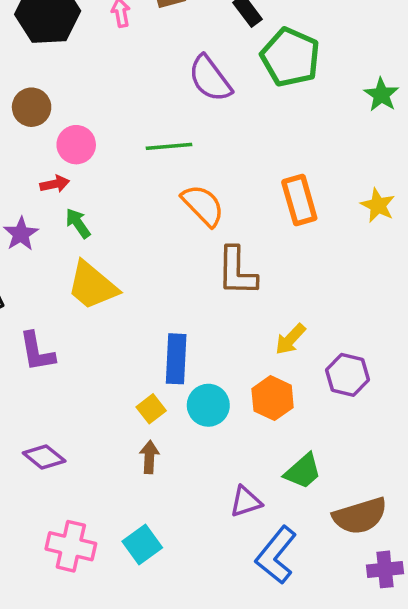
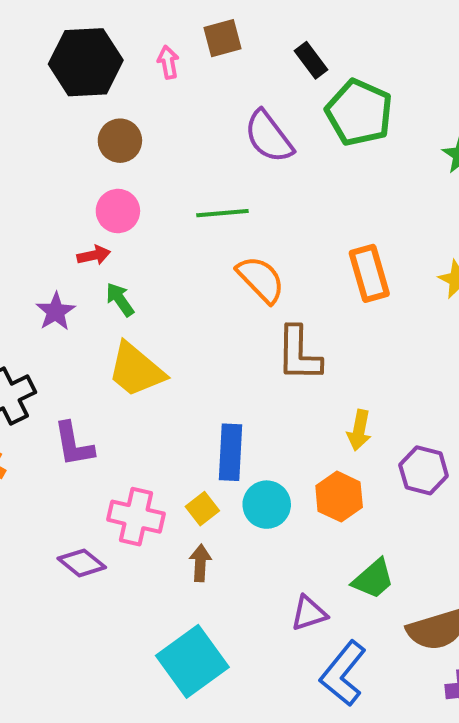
brown circle: (32, 107) -> (120, 141), moved
yellow arrow: (290, 339) -> (359, 430), turned -32
cyan square: (142, 544) -> (192, 661), size x1.6
pink cross: (71, 546) -> (136, 517), moved

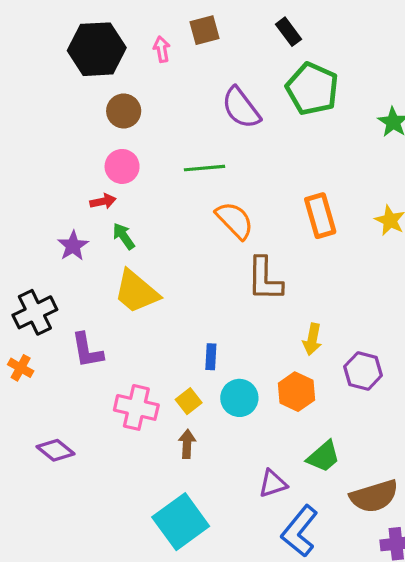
black rectangle: (311, 60) -> (289, 32), moved
blue rectangle: (231, 452) -> (211, 357), size x0.6
purple diamond: (82, 563) -> (55, 450), moved

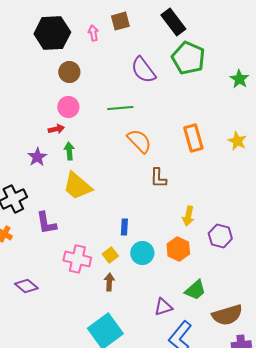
black rectangle: (289, 32) -> (173, 22), size x1.5
green arrow: (124, 236) -> (69, 151), turned 30
brown L-shape: (265, 279) -> (158, 178), size x0.7

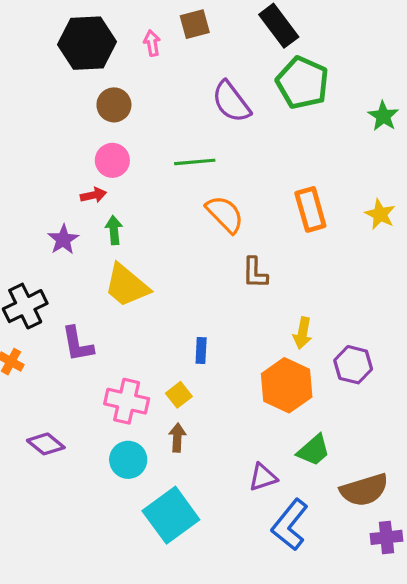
orange hexagon: (178, 249) -> (287, 385), size x1.4
cyan circle: (142, 253) -> (128, 460), moved

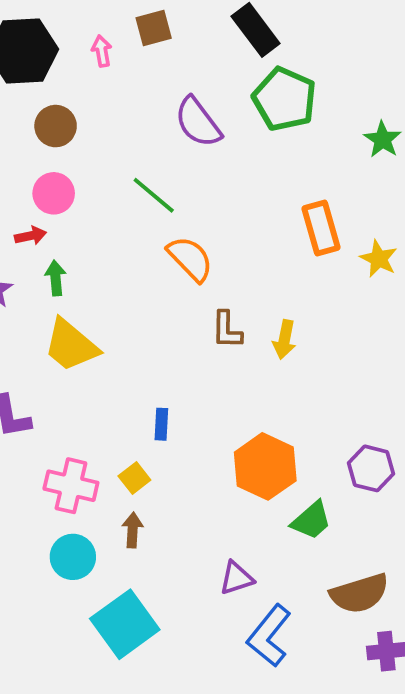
green line: (195, 162) -> (154, 195), turned 45
orange rectangle: (310, 209) -> (321, 228), moved
yellow arrow: (302, 333) -> (284, 340), moved
purple hexagon: (353, 365) -> (371, 468), moved
green trapezoid: (314, 450) -> (311, 520), moved

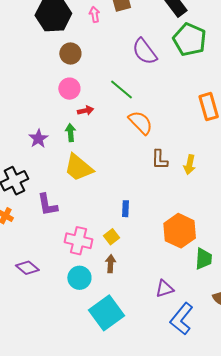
red arrow: (31, 236) -> (85, 111), moved
green trapezoid: (311, 520) -> (204, 259), turned -45

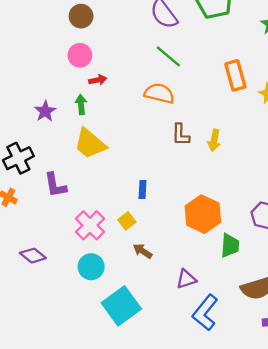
green line: (122, 90) -> (168, 56), moved
orange semicircle: (141, 123) -> (159, 93), turned -32
pink cross: (78, 241) -> (90, 225), turned 32
brown arrow: (111, 264) -> (143, 251), moved, turned -60

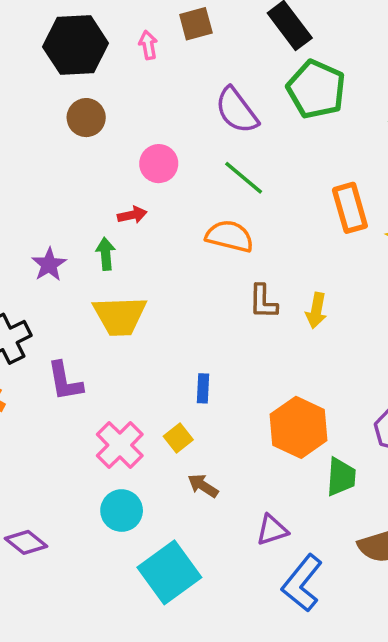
brown circle: (81, 16) -> (86, 118), moved
pink circle: (80, 55) -> (159, 164), moved
yellow trapezoid: (90, 144) -> (120, 316), turned -42
purple diamond: (33, 256) -> (26, 542), moved

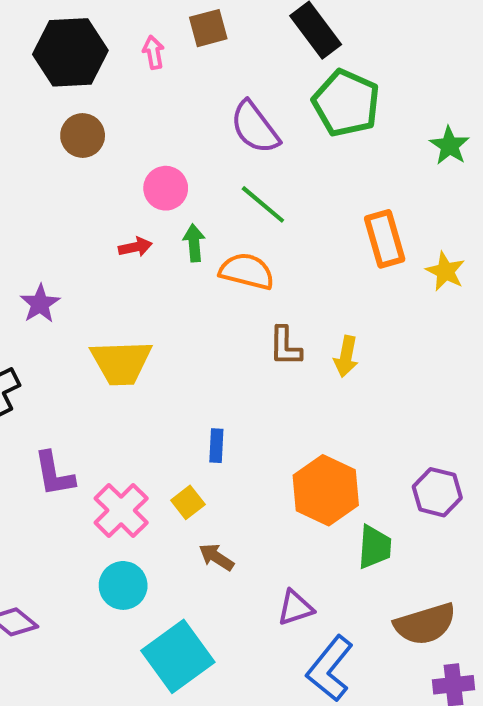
green arrow: (106, 254) -> (194, 243), moved
purple L-shape: (65, 381) -> (54, 474), moved

